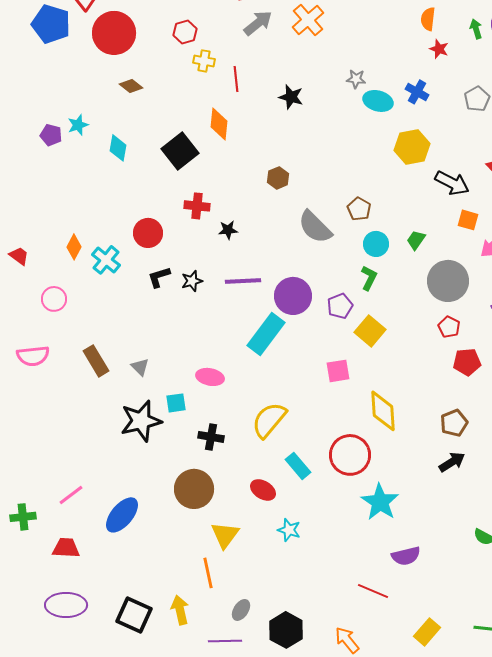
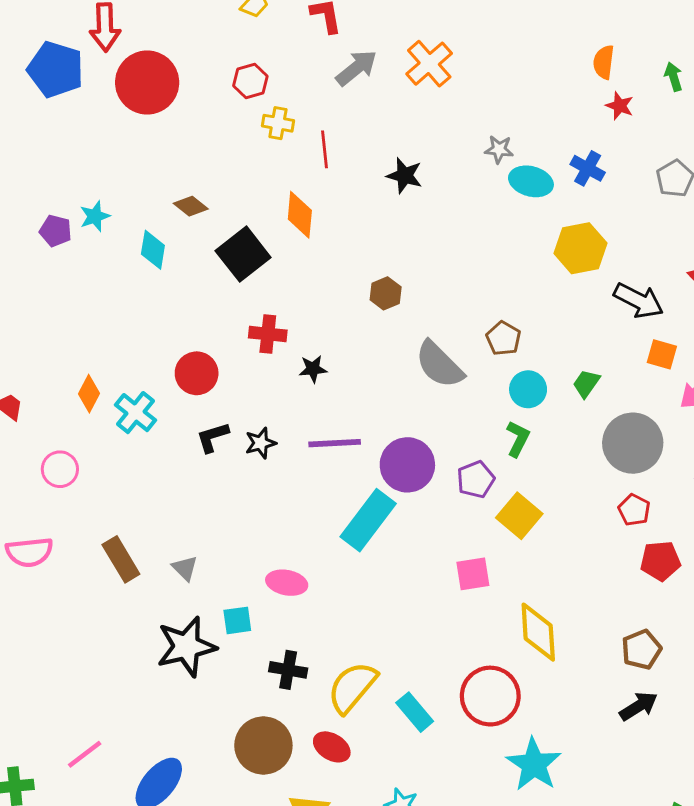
brown diamond: (131, 86) -> (191, 206), moved
yellow semicircle: (269, 420) -> (352, 687), moved
red ellipse: (263, 490) -> (332, 747), moved

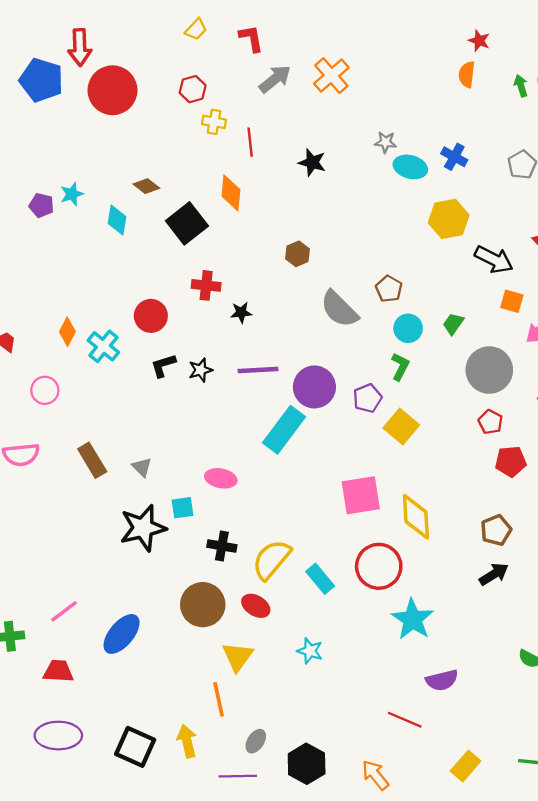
red star: (620, 106) -> (479, 41), moved
pink square: (473, 574) -> (361, 495), moved, size x1.5

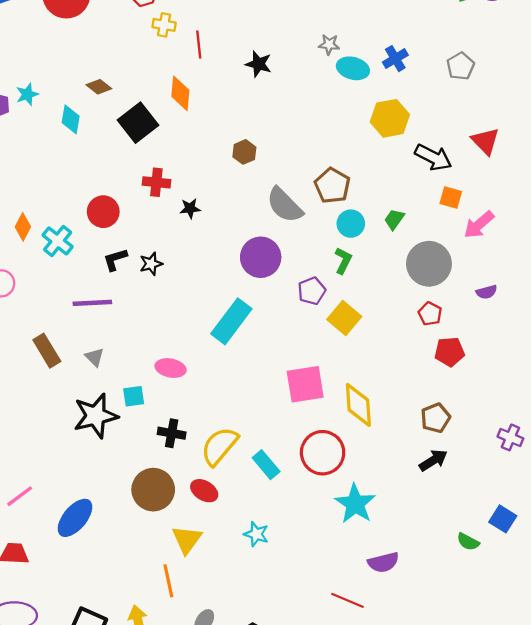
blue cross: (454, 157) -> (395, 59), turned 30
brown pentagon: (389, 289) -> (332, 186), size x1.4
purple line: (258, 370) -> (92, 303), moved
purple circle: (314, 387) -> (261, 257), moved

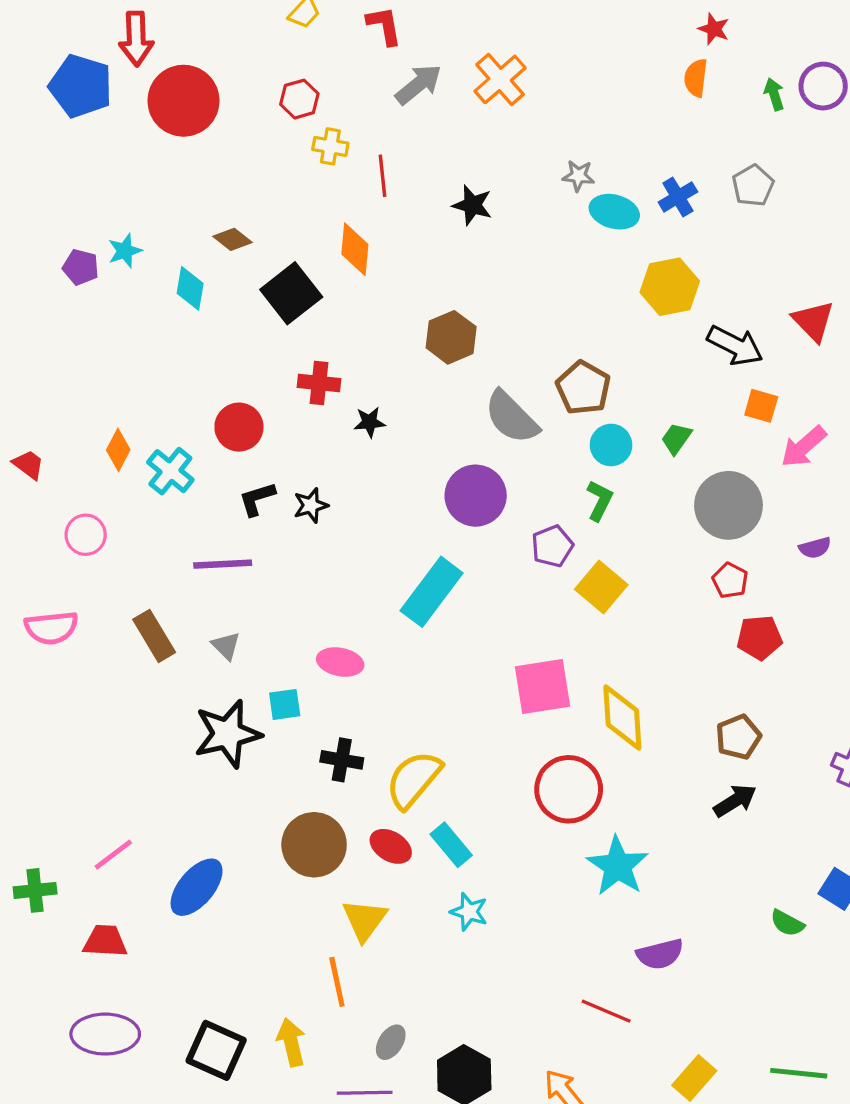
gray pentagon: (460, 66) -> (753, 186), moved
brown hexagon: (244, 152) -> (451, 337), size x1.4
cyan rectangle: (266, 465) -> (451, 845), moved

